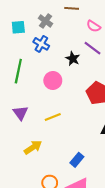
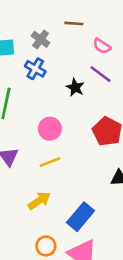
pink circle: (53, 80) -> (50, 129), moved
yellow arrow: (33, 147) -> (39, 201), moved
blue rectangle: (77, 160) -> (81, 217), size x1.5

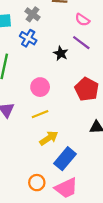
yellow arrow: (39, 201) -> (49, 138), moved

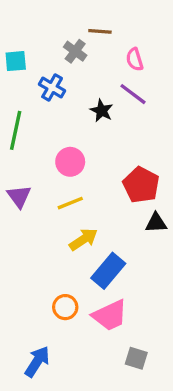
gray cross: (32, 14) -> (75, 51), moved
pink semicircle: (82, 20) -> (135, 59), turned 40
red pentagon: (87, 89) -> (141, 185), moved

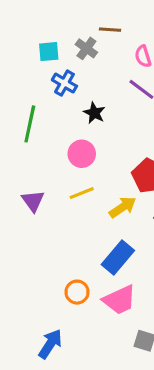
cyan square: (16, 61) -> (49, 52), moved
black star: (102, 111) -> (94, 113), moved
purple triangle: (19, 196) -> (33, 201), moved
yellow arrow: (83, 239) -> (123, 207), moved

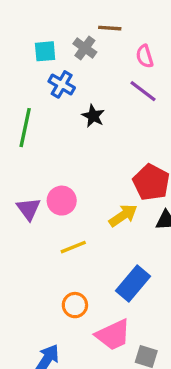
pink circle: (82, 154) -> (62, 201), moved
yellow line: (82, 193) -> (73, 247), moved
blue rectangle: (118, 257) -> (133, 284), moved
pink trapezoid: (119, 300) -> (113, 335), moved

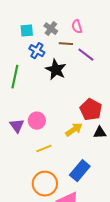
brown line: (110, 28) -> (66, 44), moved
pink semicircle: (145, 56) -> (77, 27), moved
black star: (93, 116) -> (56, 70), size x1.5
orange circle: (75, 305) -> (45, 184), size x1.6

